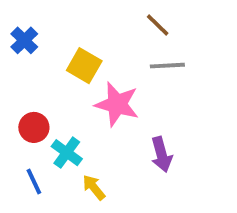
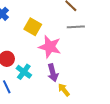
purple arrow: (161, 154) -> (53, 73), moved
yellow arrow: (94, 187) -> (64, 90), moved

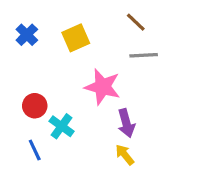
yellow square: (33, 27) -> (76, 38), moved, turned 36
purple arrow: (53, 73) -> (126, 123), moved

